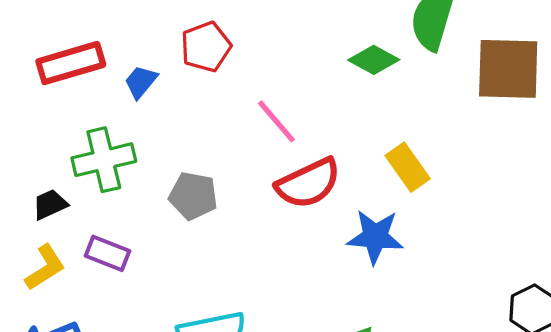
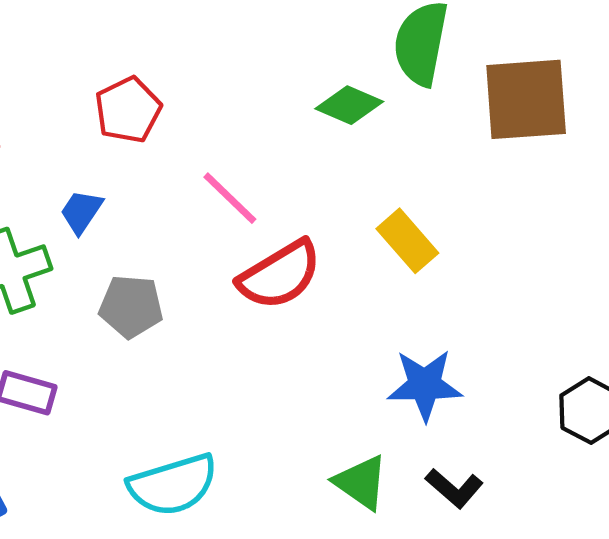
blue trapezoid: (141, 82) -> (81, 212), moved
blue star: (375, 237) -> (425, 385), moved

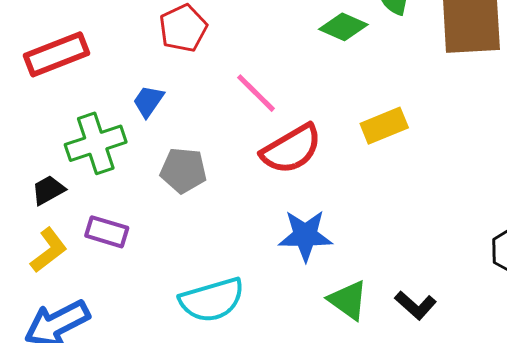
yellow rectangle: (407, 241) -> (384, 126), turned -72
blue star: (425, 385) -> (305, 235), moved

